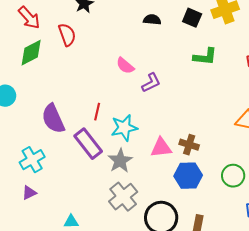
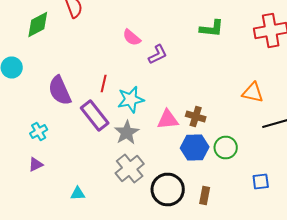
cyan cross: (32, 160) -> (39, 132), size x0.7
green circle: (233, 176) -> (226, 148), moved

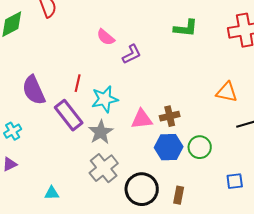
brown cross: (196, 116) -> (170, 116), turned -30

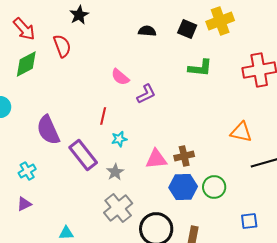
red line: (78, 83) -> (103, 116), moved
cyan star: (105, 99) -> (119, 139), size x0.6
gray star: (101, 132) -> (115, 172), size x0.7

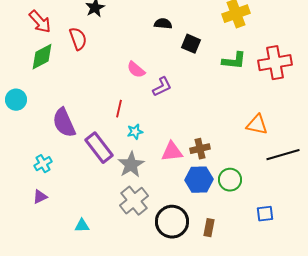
black square: (187, 29) -> (191, 44), moved
green L-shape: (200, 68) -> (234, 61), moved
gray star: (115, 172) -> (131, 165), size x1.5

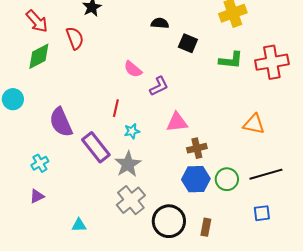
pink triangle: (172, 152) -> (177, 122), moved
black line: (283, 155) -> (266, 174), moved

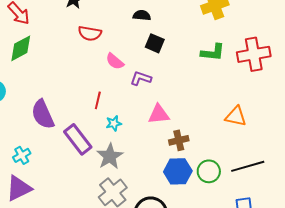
red semicircle: (75, 38) -> (90, 33), moved, turned 120
black square: (188, 43) -> (155, 43), moved
purple L-shape: (159, 86) -> (141, 78), turned -135
purple triangle: (37, 196) -> (19, 188), size x1.8

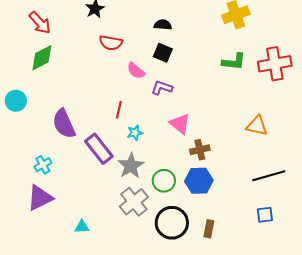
black square: (155, 43) -> (163, 53), moved
pink triangle: (159, 114) -> (180, 124), turned 45
green circle: (209, 171) -> (164, 181), moved

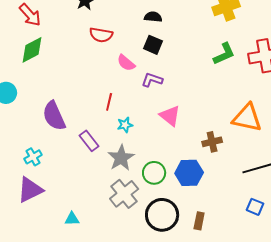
green L-shape: (234, 62) -> (224, 54), turned -30
orange triangle: (257, 126) -> (247, 118), size x1.4
purple rectangle: (99, 149) -> (89, 141), size x0.7
brown cross: (200, 150) -> (212, 142), moved
blue square: (265, 215) -> (255, 207), turned 30

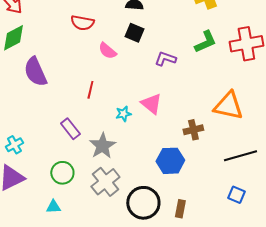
purple L-shape: (152, 80) -> (165, 59), moved
purple semicircle: (54, 116) -> (35, 72), moved
cyan star: (125, 125) -> (123, 114), moved
green circle: (154, 173) -> (62, 173), moved

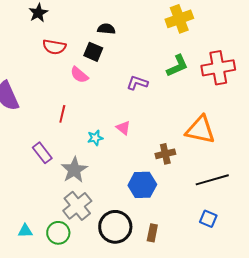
black square: (134, 33) -> (93, 52), moved
pink triangle: (151, 104) -> (123, 128), size x0.7
green circle: (62, 173) -> (58, 233), moved

